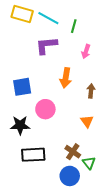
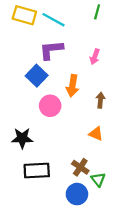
green line: (74, 26) -> (97, 12), moved
blue square: (22, 87) -> (37, 76), moved, turned -36
pink circle: (45, 109) -> (50, 106), moved
orange triangle: (87, 121) -> (96, 134), turned -32

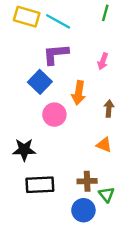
brown cross: (80, 167) -> (87, 181), turned -36

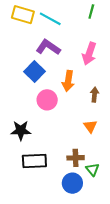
purple L-shape: (56, 54) -> (48, 47), turned 40
pink arrow: (103, 61) -> (89, 54), size x1.5
orange triangle: (104, 145) -> (90, 126), turned 32

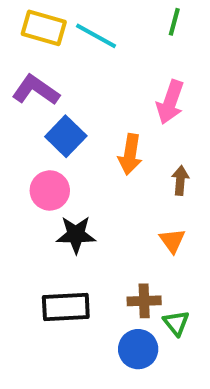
purple L-shape: (48, 47) -> (36, 90), moved
pink circle: (47, 100) -> (50, 190), moved
black star: (21, 130) -> (76, 235), moved

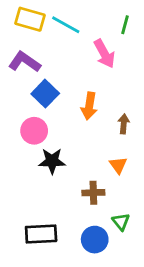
green line: (174, 22) -> (125, 25), moved
pink arrow: (170, 102) -> (104, 54), moved, turned -48
brown cross: (144, 301) -> (93, 193), moved
black rectangle: (66, 307) -> (41, 234), moved

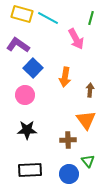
black star: (52, 161) -> (27, 130), moved
orange triangle: (118, 165) -> (86, 120), size x1.5

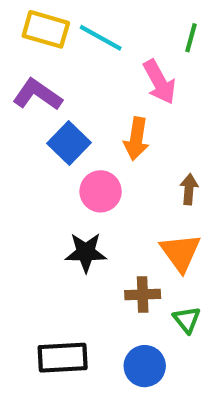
orange arrow: (65, 77) -> (136, 139), moved
pink circle: (25, 95) -> (101, 191), moved
black star: (27, 130) -> (86, 252), moved
green triangle: (88, 161) -> (187, 320), moved

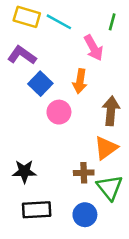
brown arrow: (189, 189) -> (111, 111), size x1.6
black star: (86, 252) -> (24, 171), moved
orange triangle: (181, 252) -> (106, 148), turned 30
green triangle: (187, 320) -> (110, 188), size x1.6

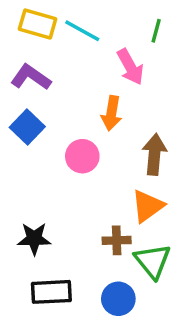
blue square: (40, 84) -> (27, 127), moved

